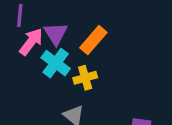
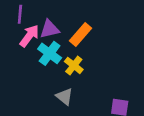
purple triangle: (56, 34) -> (50, 29), turned 50
yellow cross: (85, 78) -> (74, 65), turned -36

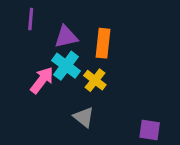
orange rectangle: (81, 34) -> (103, 43), turned -35
pink arrow: (29, 36) -> (42, 80), moved

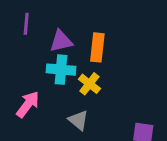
cyan cross: (66, 66) -> (61, 70), turned -32
pink arrow: (42, 80) -> (28, 104), moved

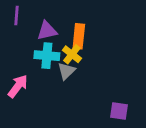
yellow cross: (89, 84) -> (72, 54), moved
gray triangle: (78, 120) -> (66, 71), moved, turned 36

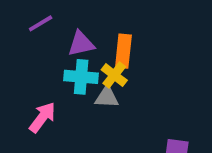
purple line: (16, 16) -> (41, 23), turned 54
gray triangle: (66, 71) -> (107, 97), turned 48

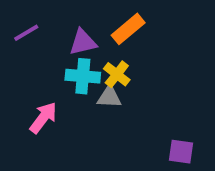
purple line: (41, 23) -> (26, 33), moved
orange rectangle: (123, 51) -> (128, 29), moved, turned 44

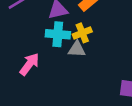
yellow cross: (117, 74) -> (82, 33), turned 30

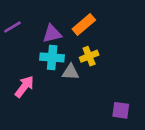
yellow cross: (82, 33) -> (89, 56), moved

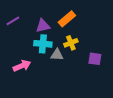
pink arrow: (24, 87) -> (22, 66), turned 30
purple square: (121, 110) -> (95, 59), moved

